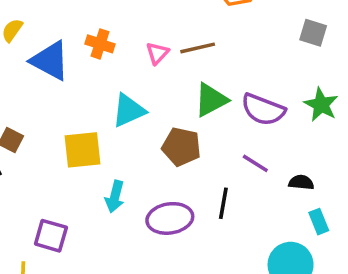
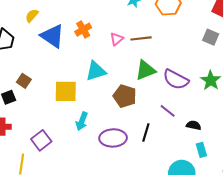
orange cross: (100, 44) -> (83, 30), turned 35
purple square: (51, 236) -> (41, 140), turned 30

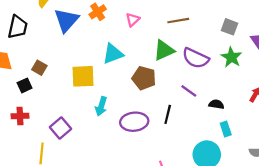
blue triangle: (52, 36) -> (66, 20), turned 40
gray square: (211, 37) -> (229, 27), moved
brown line: (141, 38) -> (178, 21), moved

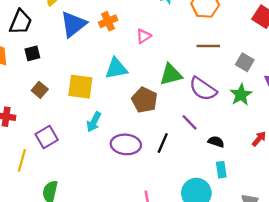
brown line: (178, 21) -> (208, 46), moved
brown square: (39, 68) -> (40, 90), moved
black square: (25, 85) -> (32, 53), moved

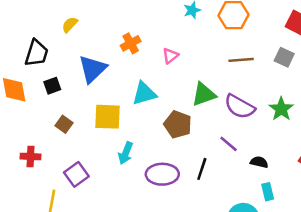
blue triangle: (73, 24) -> (92, 69), moved
gray square: (245, 62) -> (284, 57), moved

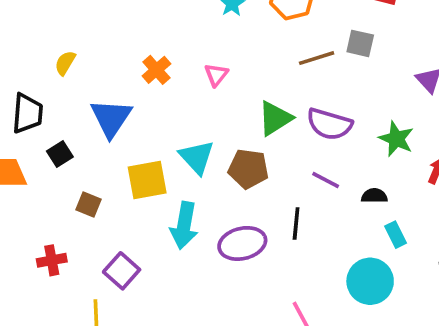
gray square: (284, 57) -> (360, 43), moved
cyan triangle: (144, 93) -> (197, 157), moved, turned -44
green star: (281, 109) -> (396, 139), moved
cyan arrow: (126, 153) -> (184, 225), size x1.4

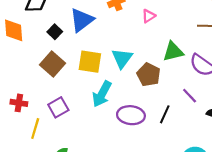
black square: (60, 154) -> (55, 32), moved, turned -32
brown square: (89, 204) -> (53, 64), size x1.6
red cross: (52, 260) -> (19, 103), moved

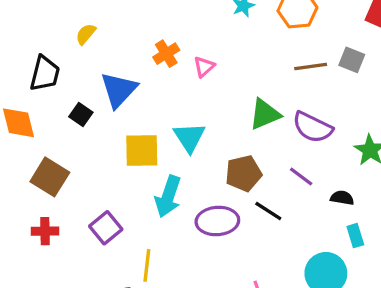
pink triangle: (149, 16) -> (204, 67), moved
brown square: (53, 64) -> (50, 177), moved
brown pentagon: (149, 75) -> (244, 173), moved, turned -30
black line: (165, 114) -> (268, 211), turned -72
yellow line: (35, 129) -> (147, 265), moved

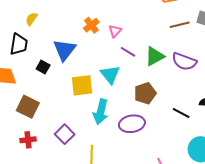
yellow semicircle: (86, 34) -> (31, 19), moved
purple line: (301, 177) -> (128, 52), moved
black line: (268, 211) -> (181, 113), moved

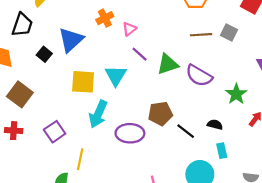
brown pentagon: (145, 93) -> (160, 114), moved

